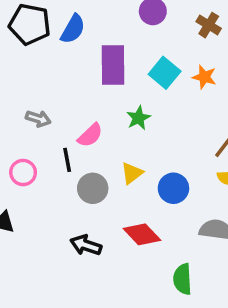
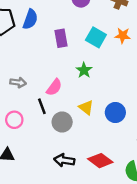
purple rectangle: (113, 65) -> (61, 38), size x0.7
yellow triangle: (132, 173) -> (86, 107), turned -35
red diamond: (142, 234) -> (100, 161), moved

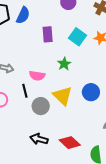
pink semicircle: (54, 87) -> (37, 76), turned 56
yellow triangle: (86, 107) -> (63, 96), size x1.5
blue circle: (115, 112) -> (91, 92), moved

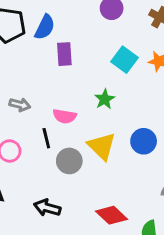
purple rectangle: (48, 34) -> (64, 54), moved
black arrow: (39, 139) -> (47, 208), moved

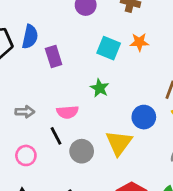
yellow triangle: (102, 146) -> (119, 143), moved, turned 36

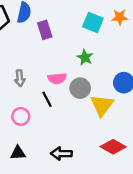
gray arrow: (25, 112) -> (20, 78), turned 84
gray circle: (82, 151) -> (80, 88), moved

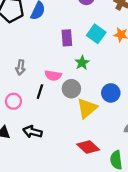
purple rectangle: (45, 30) -> (67, 38), moved
black line: (47, 99) -> (40, 92), turned 32
black arrow: (61, 154) -> (32, 132), moved

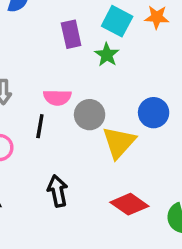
green star: (82, 63) -> (107, 55), moved
black arrow: (32, 132) -> (58, 191), moved, turned 72

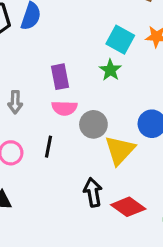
purple rectangle: (71, 34) -> (60, 77), moved
black line: (40, 126) -> (48, 147), moved
black arrow: (58, 191) -> (93, 192), moved

